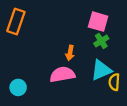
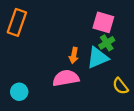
cyan triangle: (101, 70) -> (98, 58), moved
yellow semicircle: (114, 82) -> (120, 86), turned -42

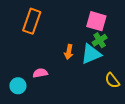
orange rectangle: (17, 22) -> (32, 21), moved
pink semicircle: (66, 78) -> (40, 73), moved, size x0.6

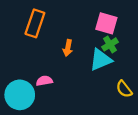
orange arrow: (69, 52) -> (68, 48), moved
cyan circle: (18, 86) -> (20, 95), size x1.6

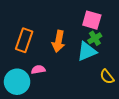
orange rectangle: (35, 23) -> (24, 40), moved
orange arrow: (68, 48) -> (58, 41), size x1.5

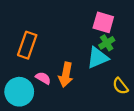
orange arrow: (58, 41) -> (66, 75), moved
pink semicircle: (38, 70) -> (43, 78), turned 40

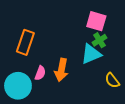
pink semicircle: (43, 78) -> (40, 73), turned 80

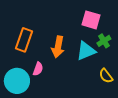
green cross: (100, 40) -> (104, 41), moved
orange arrow: (61, 70) -> (58, 47), moved

